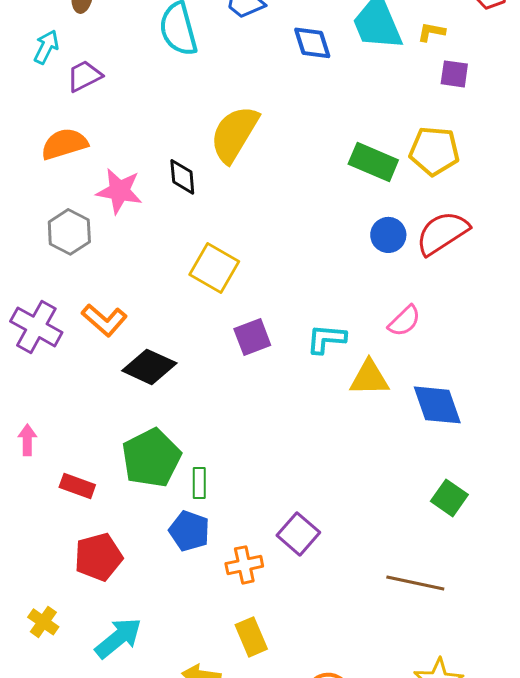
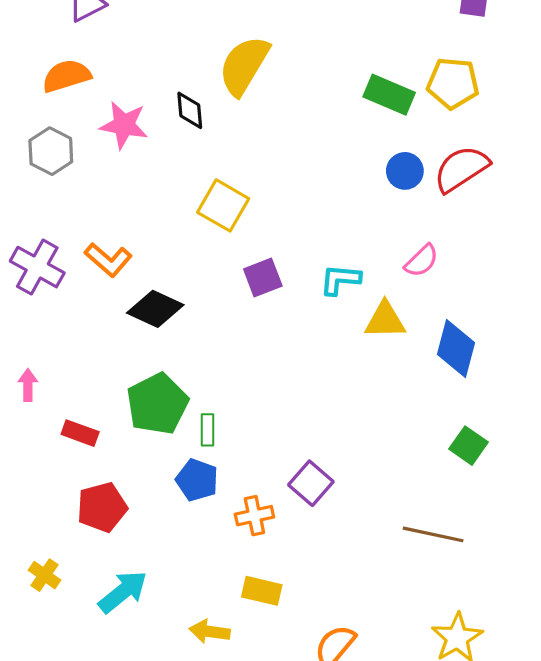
gray hexagon: (69, 232) -> (51, 151), moved
blue diamond: (437, 405) -> (456, 348), turned 34
yellow rectangle: (251, 637) -> (262, 591), turned -54

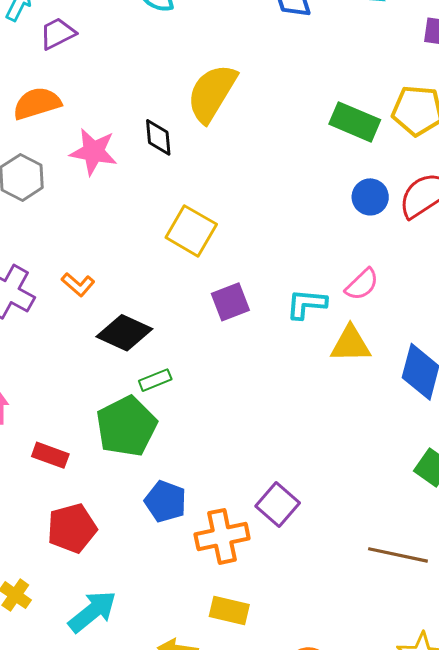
orange L-shape: (108, 260) -> (78, 284), size x0.7
pink semicircle: (422, 261) -> (362, 284), moved
green rectangle: (207, 430) -> (155, 380), moved, turned 68
orange cross: (254, 516) -> (222, 536), size x1.4

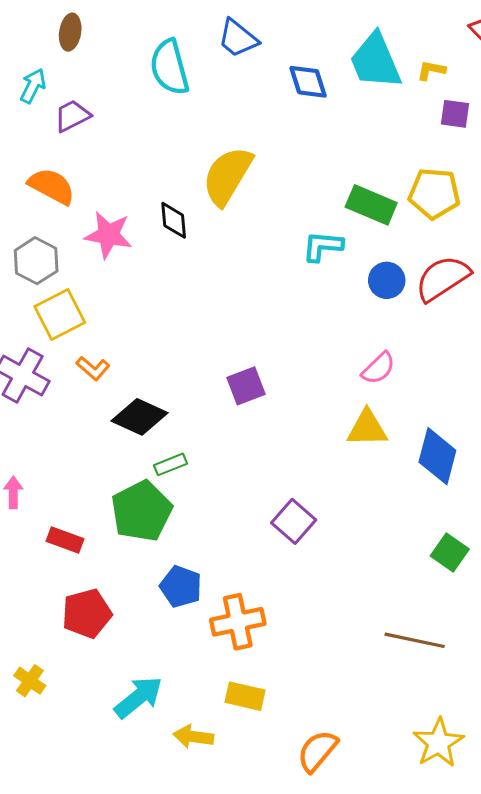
orange semicircle: (37, 103) -> (52, 186), turned 45
yellow square: (191, 231) -> (60, 314), moved, turned 33
cyan L-shape: (306, 304) -> (323, 246), moved
purple square: (278, 505) -> (294, 521), moved
cyan arrow: (92, 612) -> (138, 697), moved

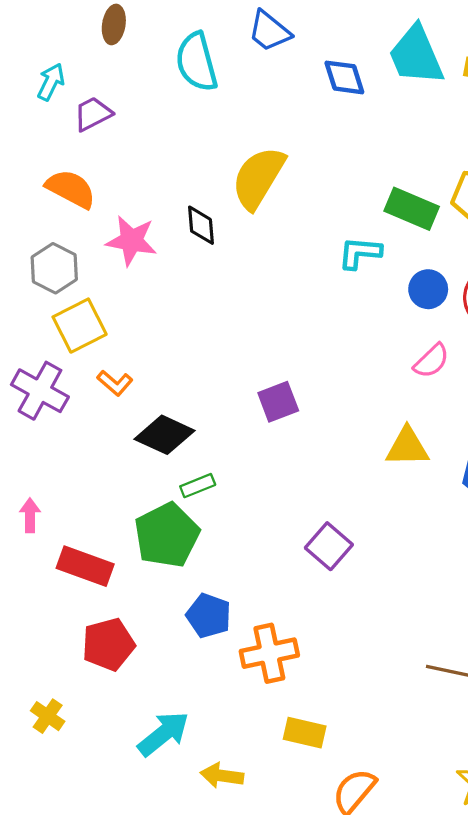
brown ellipse: (70, 32) -> (114, 24), moved
pink semicircle: (378, 368) -> (431, 361), moved
red rectangle: (65, 540) -> (85, 566), size x1.4
yellow rectangle: (245, 696) -> (305, 733), moved

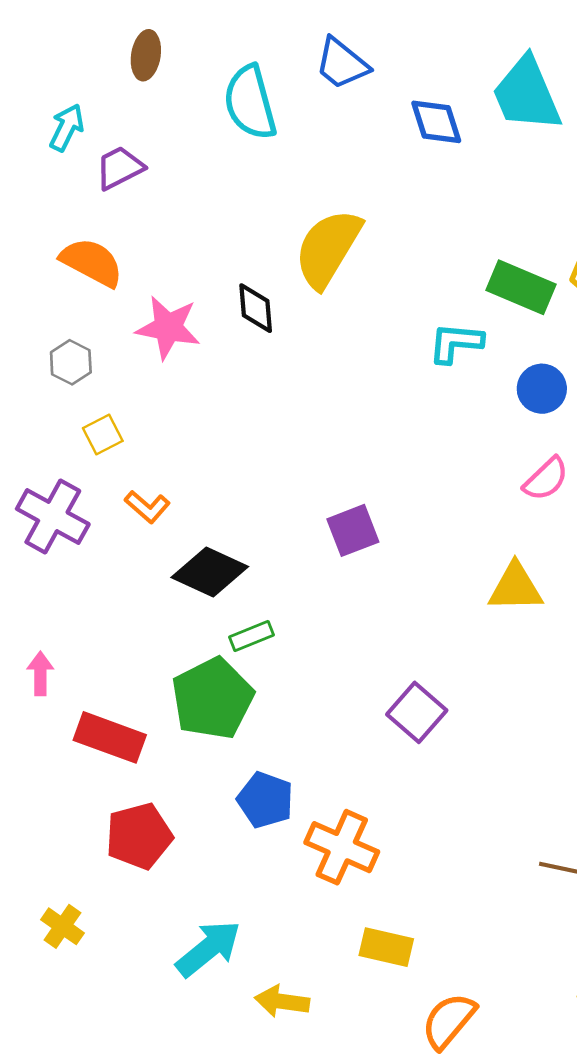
gray hexagon: (54, 268) -> (71, 362), size x0.7
yellow square: (80, 326) -> (103, 435), size x0.6
orange cross: (269, 653) -> (342, 847), turned 36

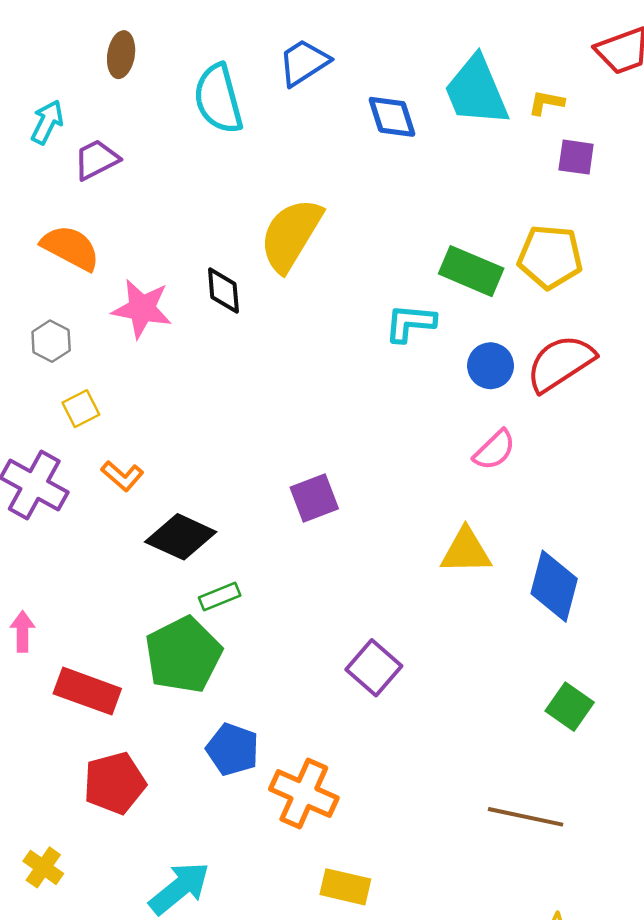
blue trapezoid: (342, 64) -> (304, 62), turned 108

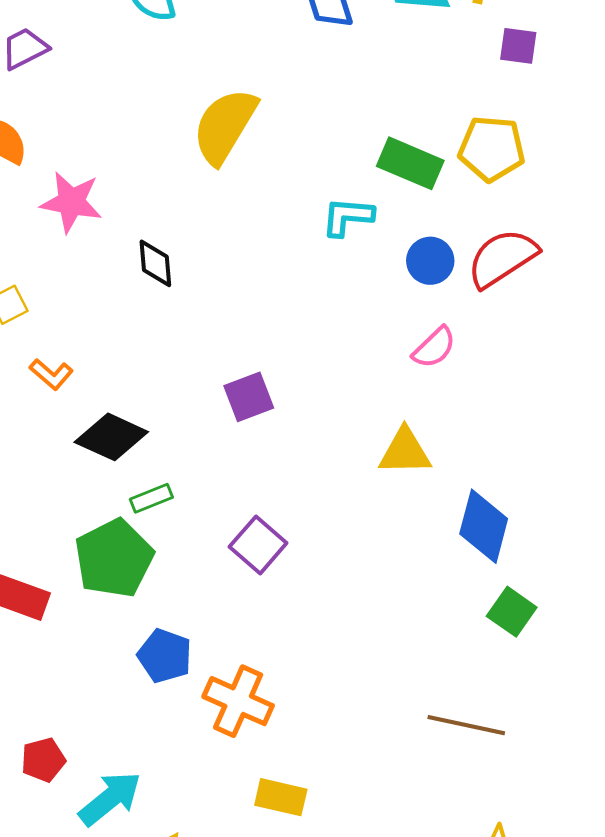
black diamond: (223, 291) -> (155, 263), moved
blue diamond: (554, 586) -> (484, 526), moved
purple square: (374, 668) -> (258, 545), moved
red pentagon: (115, 783) -> (43, 760), moved, size x0.7

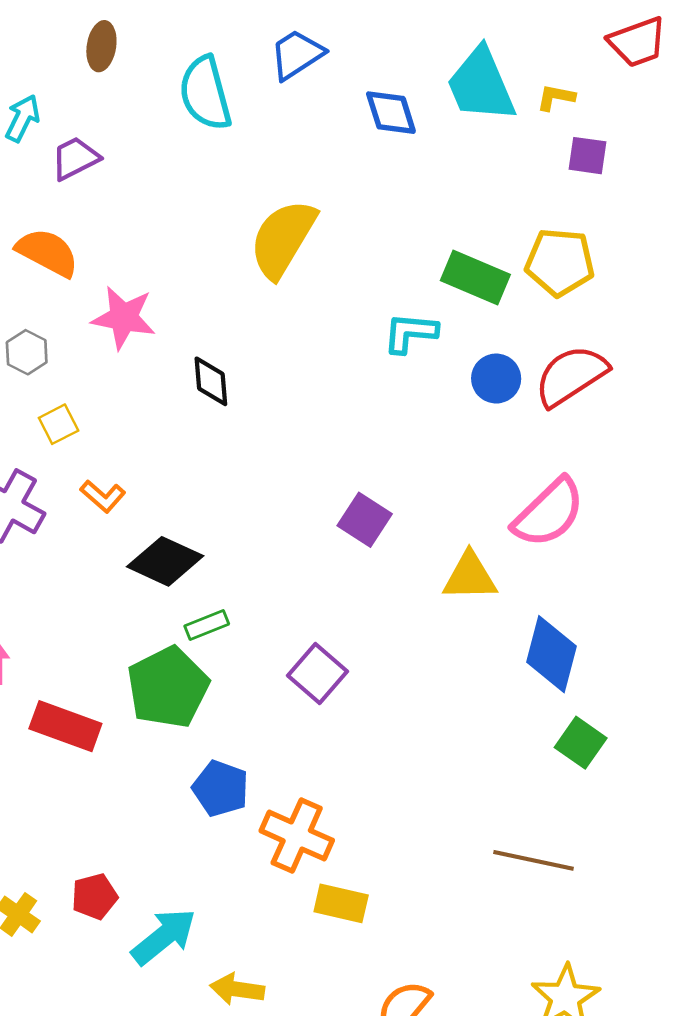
pink semicircle: (434, 347) -> (549, 513), moved, size x1.6
purple square: (249, 397) -> (365, 520), moved, turned -36
yellow rectangle: (281, 797) -> (341, 903), moved

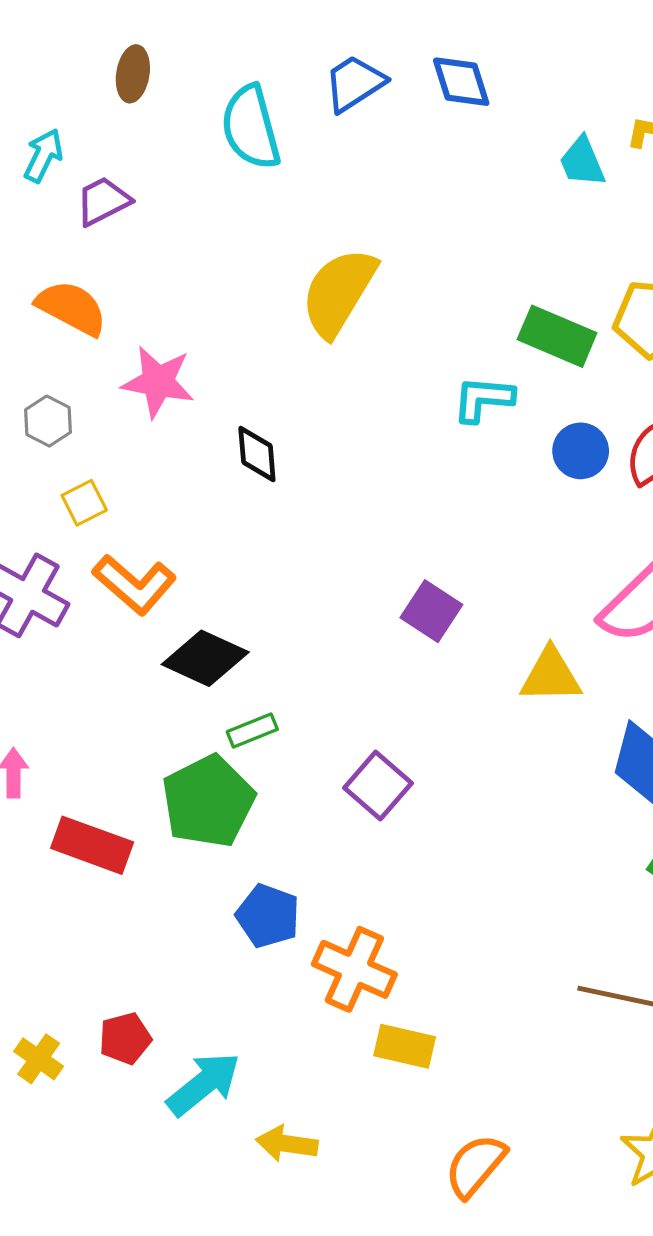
cyan trapezoid: (481, 85) -> (582, 162), moved, size x0.6
blue diamond: (391, 113) -> (461, 82), moved
orange L-shape: (103, 496) -> (134, 584), size x1.6

